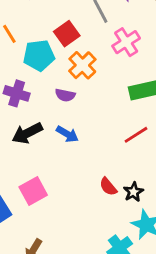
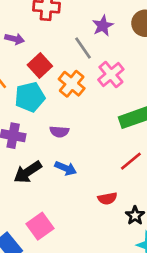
red square: (67, 34) -> (40, 65), moved
orange cross: (82, 65) -> (72, 84), moved
red semicircle: (108, 187) -> (107, 198), moved, turned -54

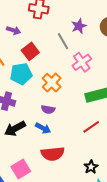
orange cross: (72, 84) -> (52, 83), moved
purple semicircle: (59, 132) -> (48, 109), moved
red semicircle: (107, 198) -> (53, 154), moved, size x1.6

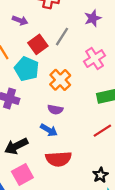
gray line: (63, 41) -> (62, 37), moved, turned 60
cyan pentagon: (21, 74) -> (27, 69), turned 30
black arrow: (15, 129) -> (16, 146), moved

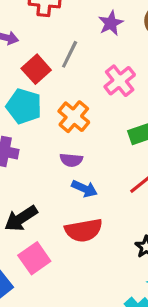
blue arrow: (49, 130) -> (85, 189), moved

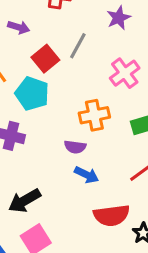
orange cross: (74, 117) -> (94, 115), moved, turned 36
red semicircle: (84, 230) -> (112, 215), moved

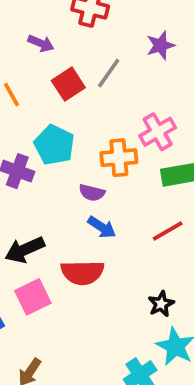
pink cross: (125, 73) -> (158, 132), moved
cyan pentagon: (32, 94) -> (54, 145), moved
red semicircle: (112, 215) -> (82, 273), moved

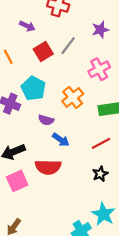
pink cross: (158, 132) -> (99, 69), moved
orange cross: (119, 158) -> (73, 98), turned -35
purple semicircle: (92, 193) -> (46, 120), moved
black star: (161, 304) -> (100, 174), moved

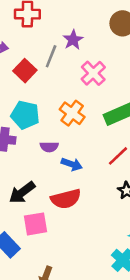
purple star: (100, 30) -> (73, 40), moved
pink square: (17, 181) -> (36, 224), turned 30

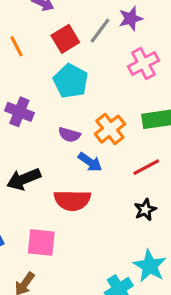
orange cross: (72, 113) -> (110, 129), moved
cyan pentagon: (25, 115) -> (71, 81), moved
pink square: (36, 224) -> (41, 242), moved

